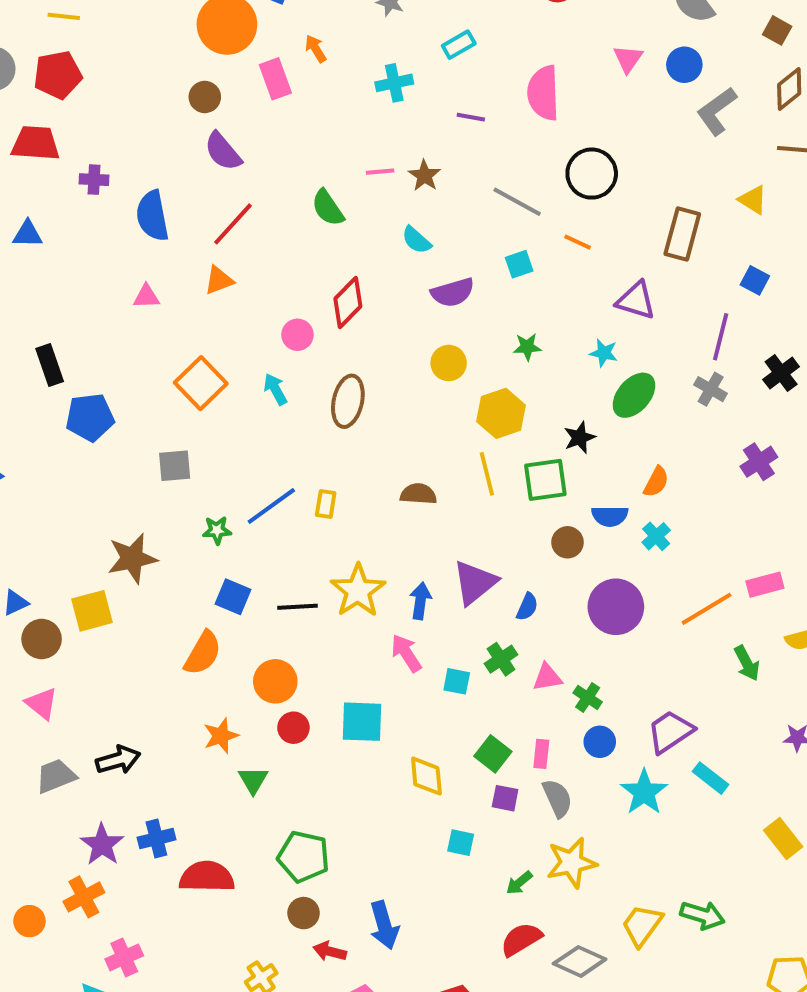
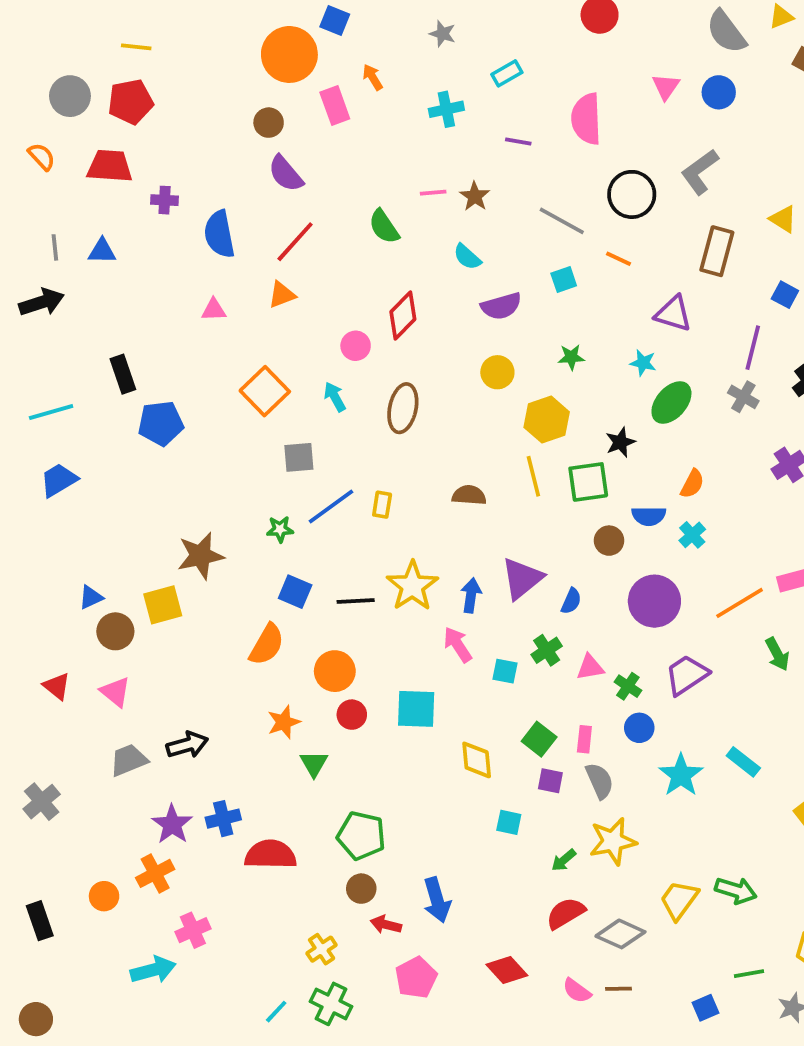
gray L-shape: (717, 111) -> (700, 172), moved
gray square: (175, 466) -> (299, 457), moved
purple trapezoid: (670, 732) -> (687, 675), moved

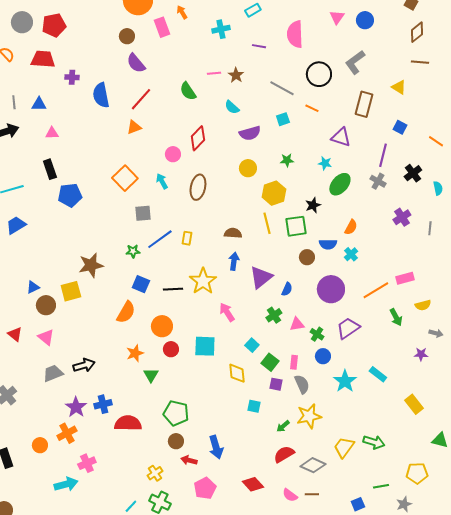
pink triangle: (214, 310) -> (52, 133), moved
blue arrow: (471, 595) -> (234, 261), moved
cyan square: (505, 671) -> (252, 345), moved, turned 32

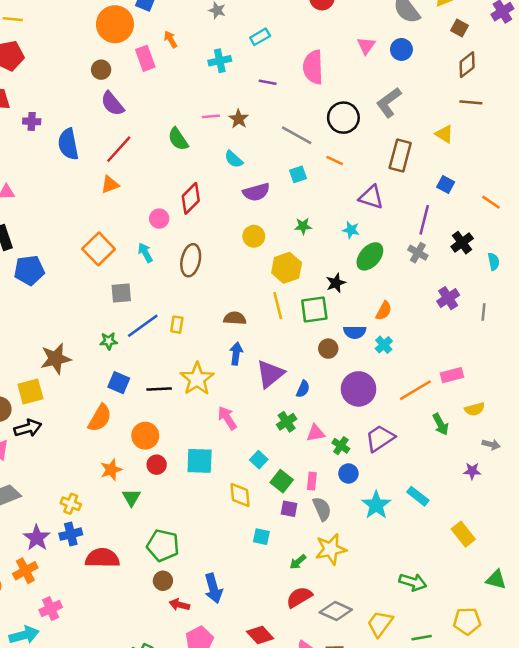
black arrow: (84, 365) -> (28, 428), moved
yellow trapezoid: (344, 447) -> (380, 624), moved
yellow cross: (155, 473) -> (71, 504), moved, turned -35

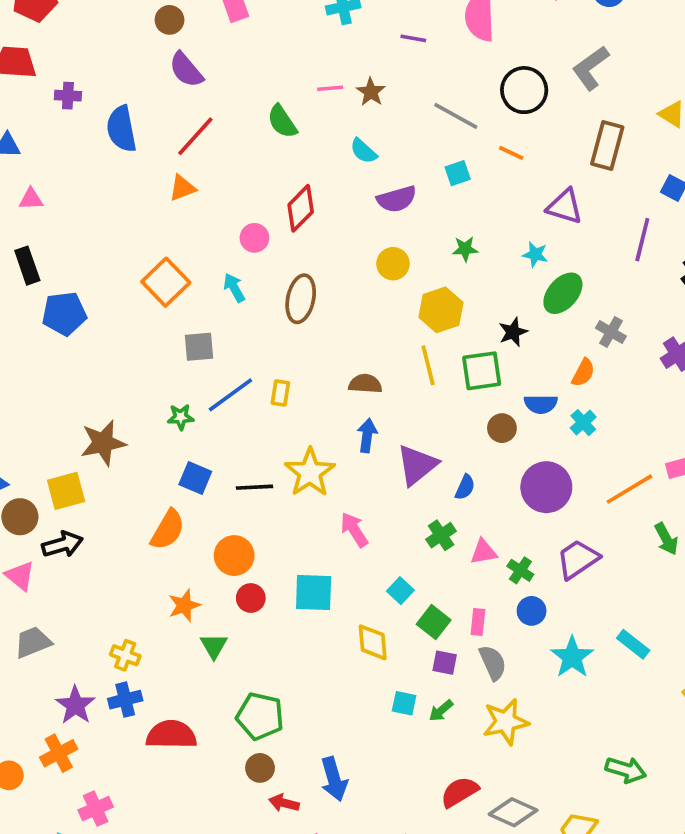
gray cross: (418, 253) -> (611, 332), moved
green arrow: (298, 562) -> (441, 711), moved

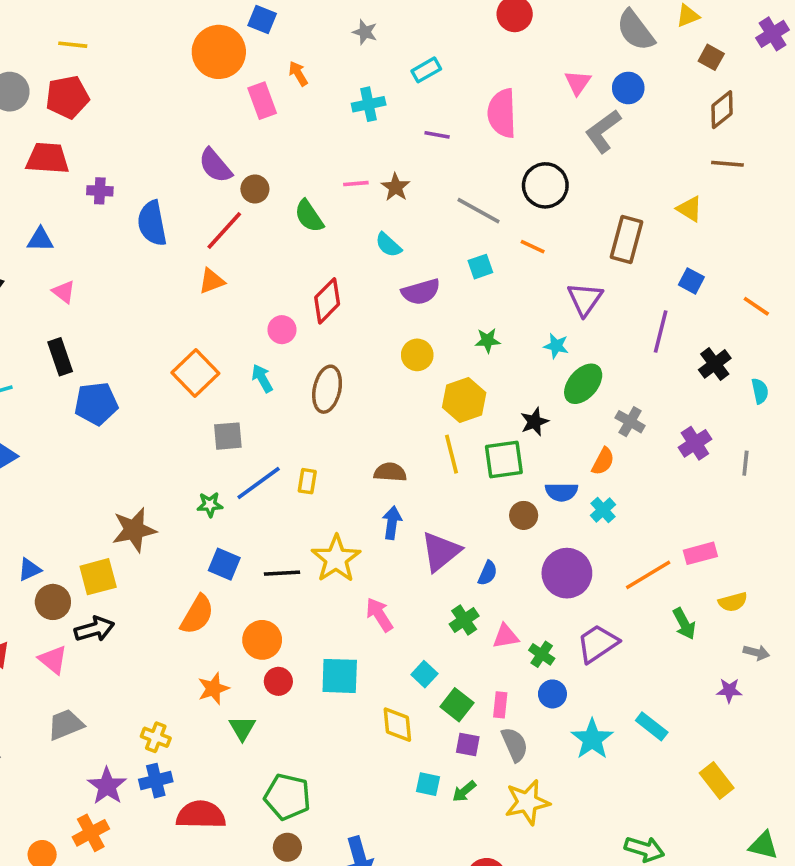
brown circle: (170, 20) -> (255, 189), moved
gray L-shape: (591, 68) -> (603, 131), moved
pink triangle: (31, 199) -> (64, 292), turned 40
purple triangle: (565, 206) -> (585, 299), turned 48

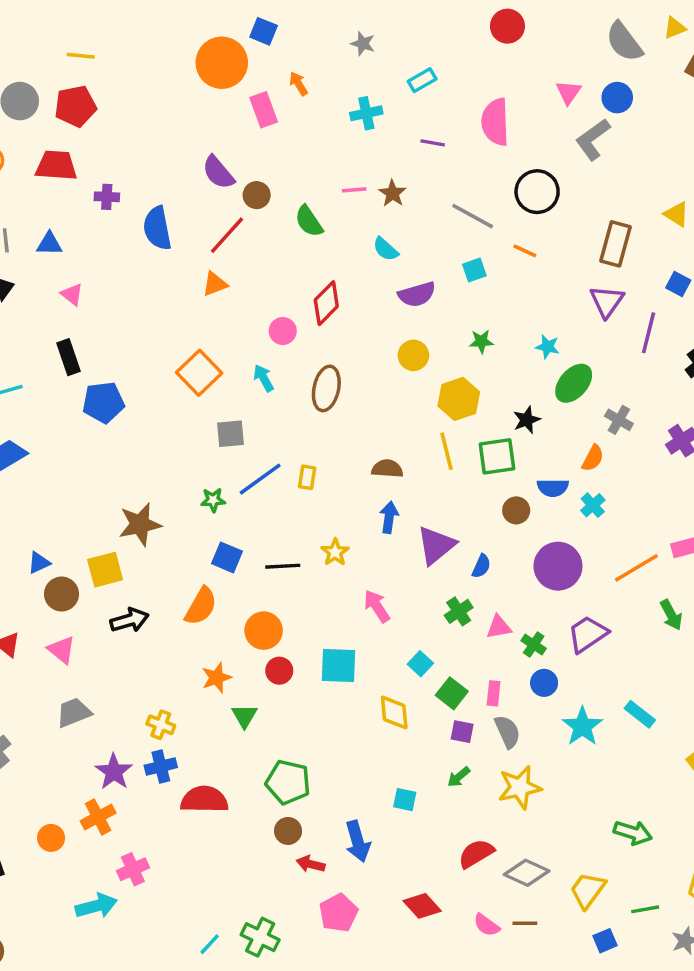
purple triangle: (585, 299) -> (607, 301), moved
yellow star: (336, 559) -> (335, 552), size x0.6
black arrow: (94, 629) -> (129, 620), moved
cyan square: (428, 784) -> (405, 800), moved

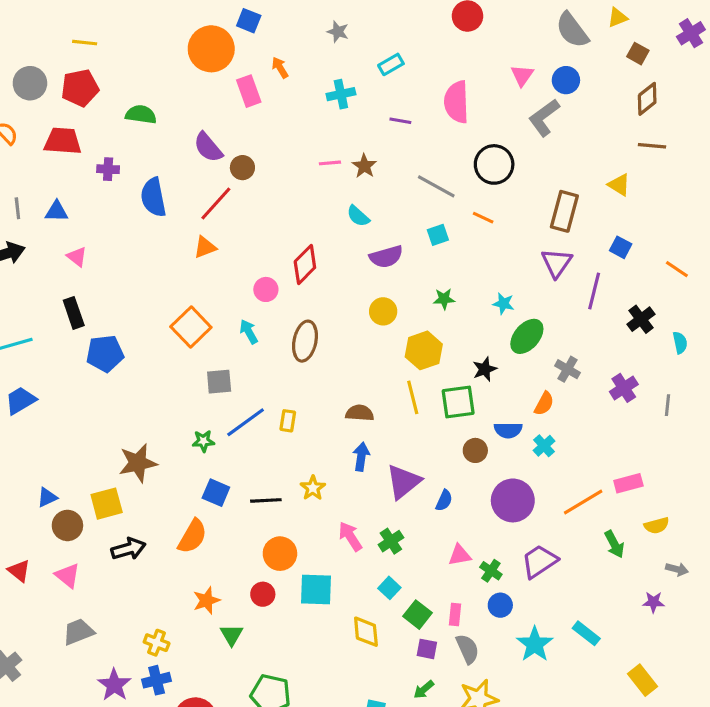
green semicircle: (309, 221) -> (141, 114), moved, turned 132
green cross: (459, 611) -> (391, 541), moved
orange circle: (264, 631) -> (280, 554), moved

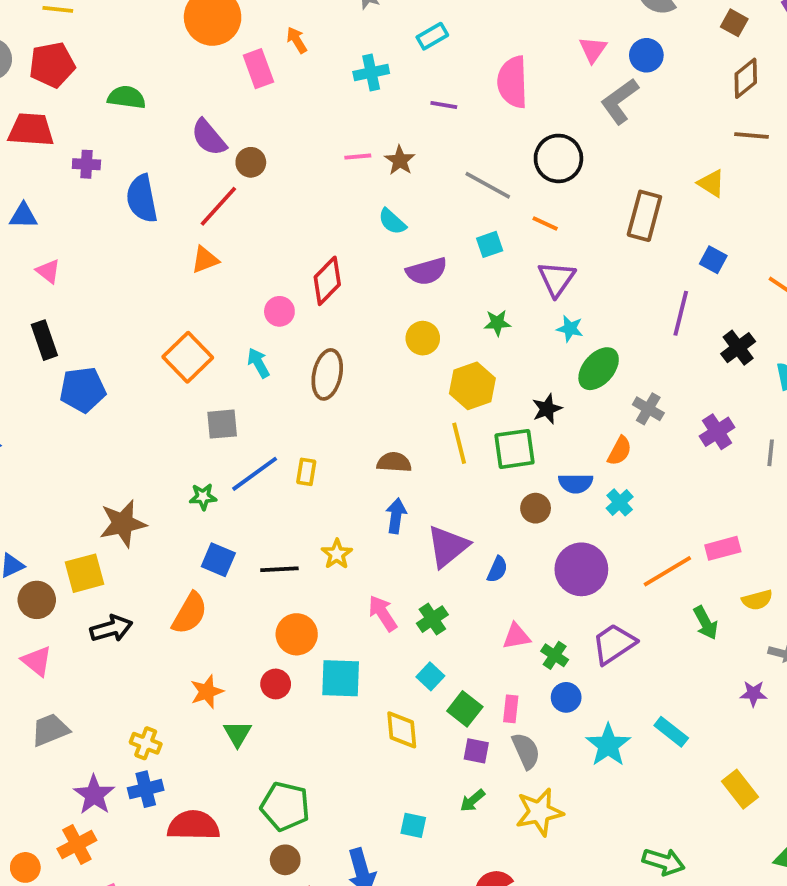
purple triangle: (557, 263) -> (557, 279), moved

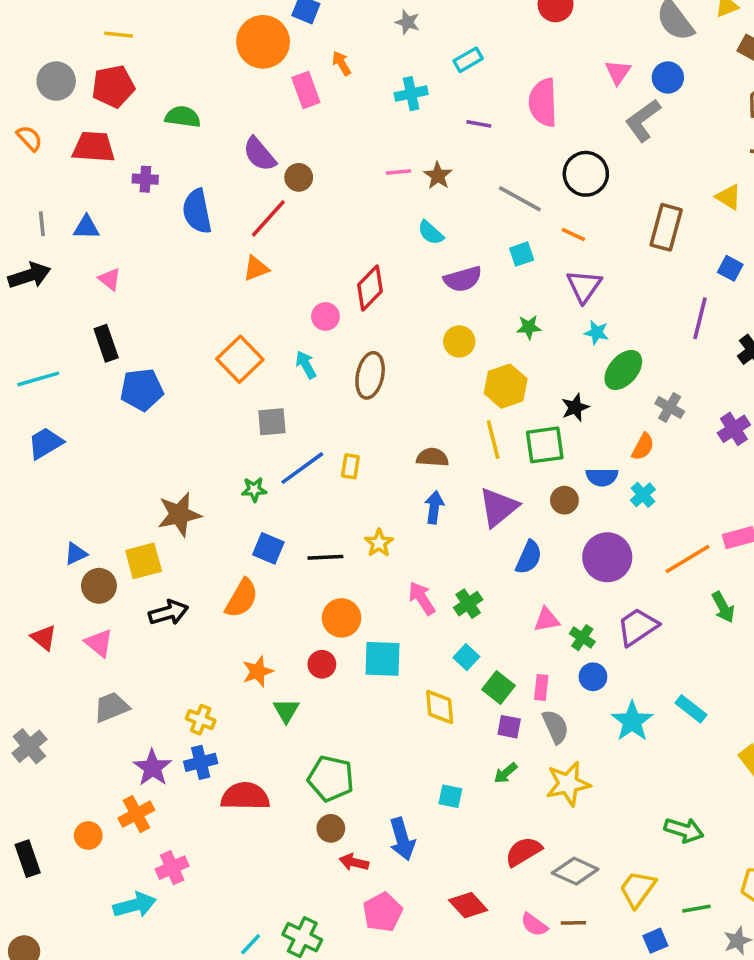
purple triangle: (448, 546) -> (498, 507), moved
blue semicircle: (497, 569) -> (529, 557), size x1.4

